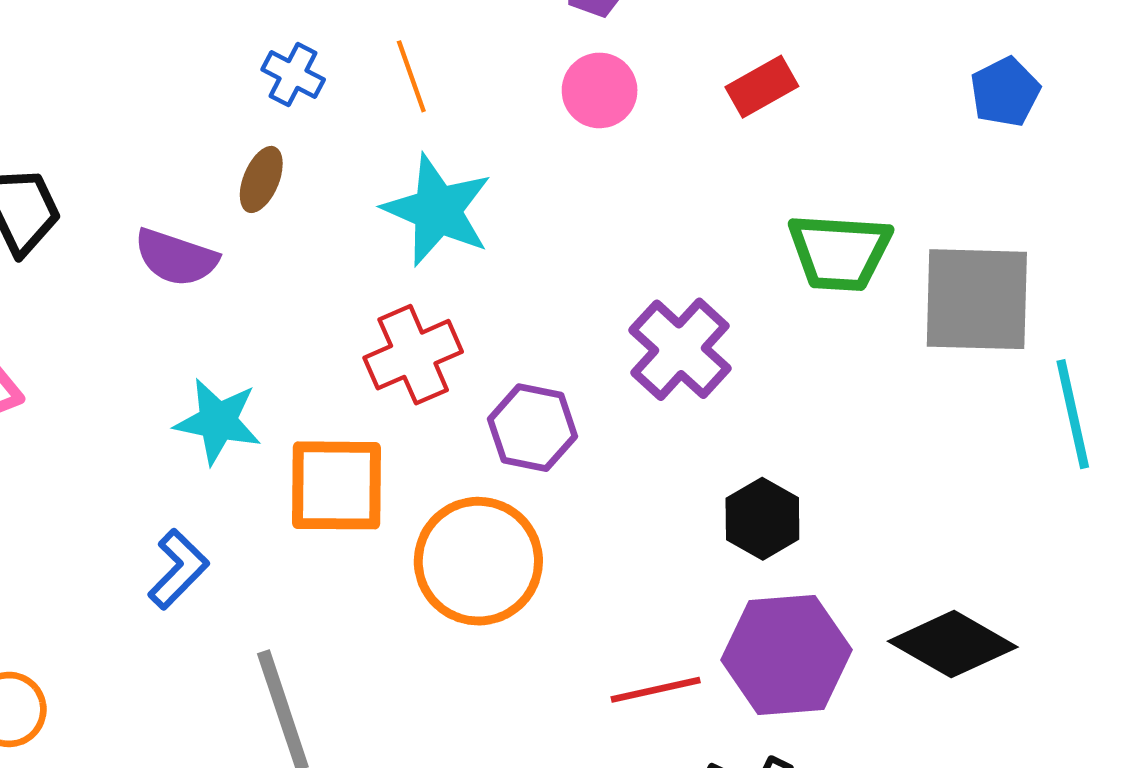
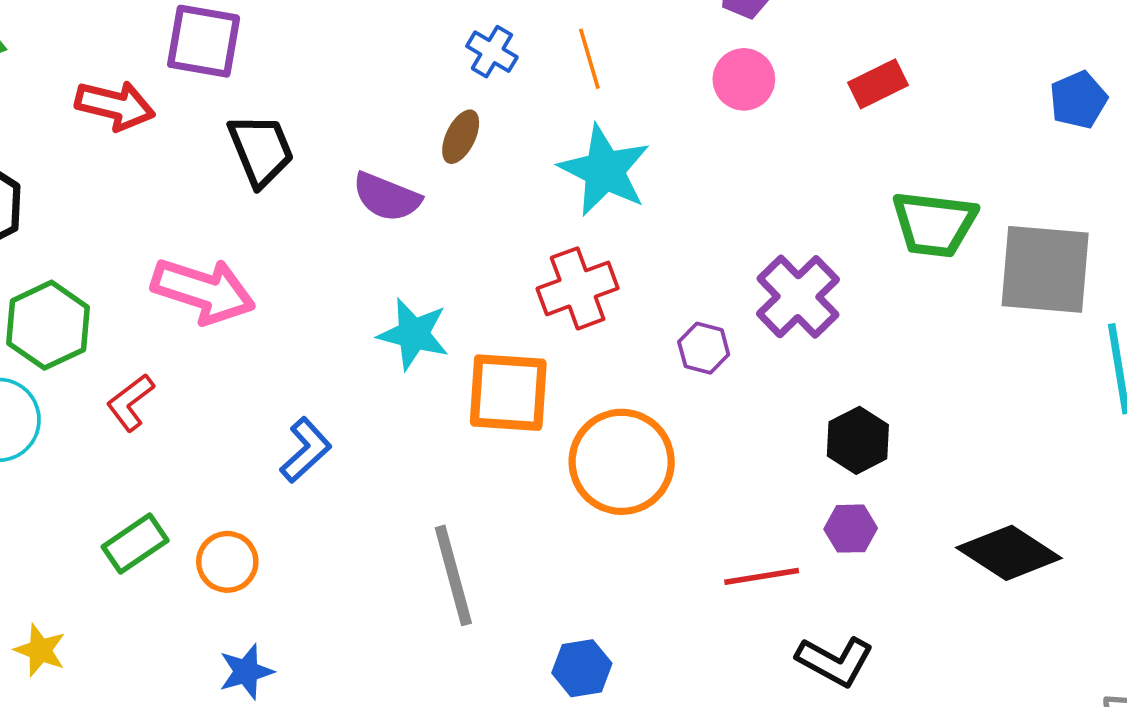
purple hexagon: (532, 428) -> (704, 348), moved, size x0.7
blue L-shape: (178, 569) -> (306, 450), moved
purple hexagon: (787, 655) -> (851, 529), moved, size x0.5

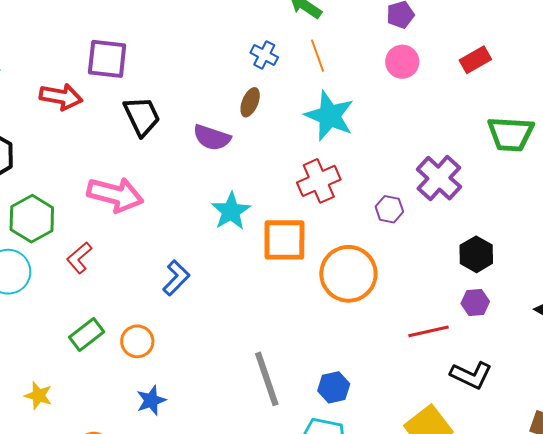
cyan star: (413, 334) -> (231, 211), turned 30
gray line: (453, 575) -> (267, 379), moved

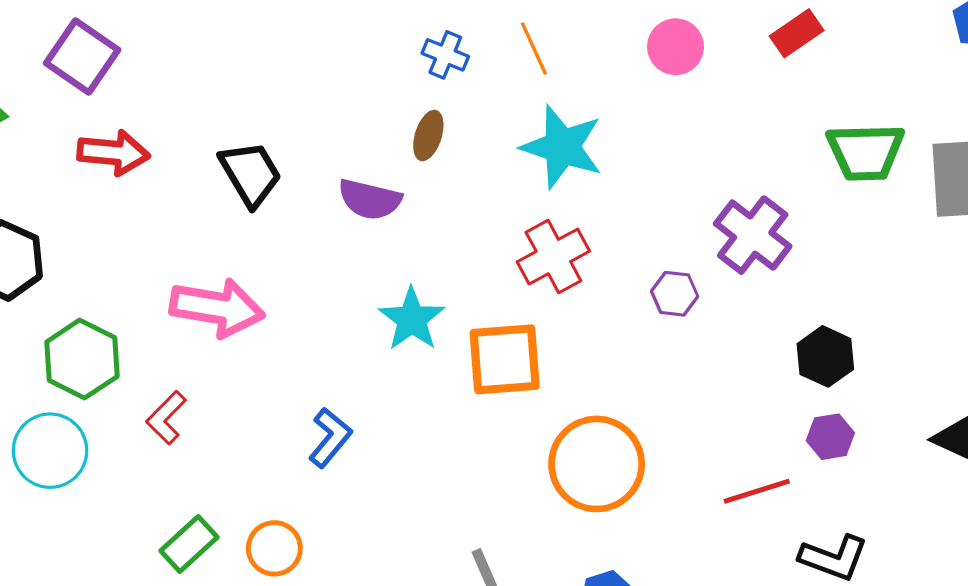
purple square: (107, 59) -> (82, 56), moved, turned 33
orange circle: (348, 274) -> (597, 464), moved

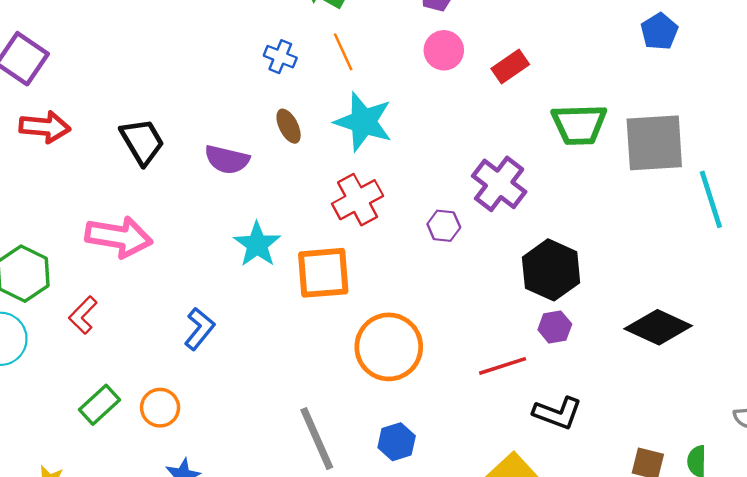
red rectangle: (797, 33) -> (510, 67), moved
brown ellipse: (428, 135) -> (289, 126), moved, turned -44
black hexagon: (825, 356) -> (551, 270), size x1.4

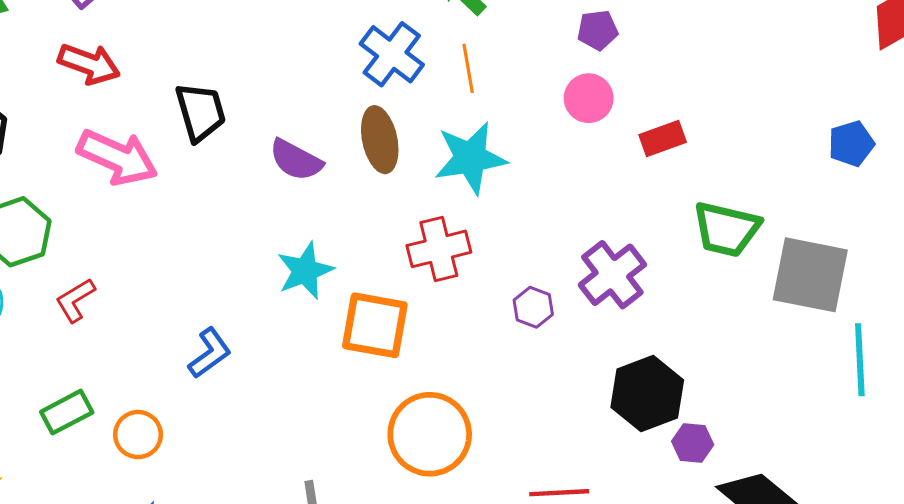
blue cross: (280, 57) -> (392, 54), size x1.6
cyan star: (364, 122) -> (470, 158), turned 30
brown ellipse: (289, 126) -> (380, 140), size x1.5
pink arrow: (119, 237) -> (117, 157), moved
purple hexagon: (555, 327) -> (693, 443), moved

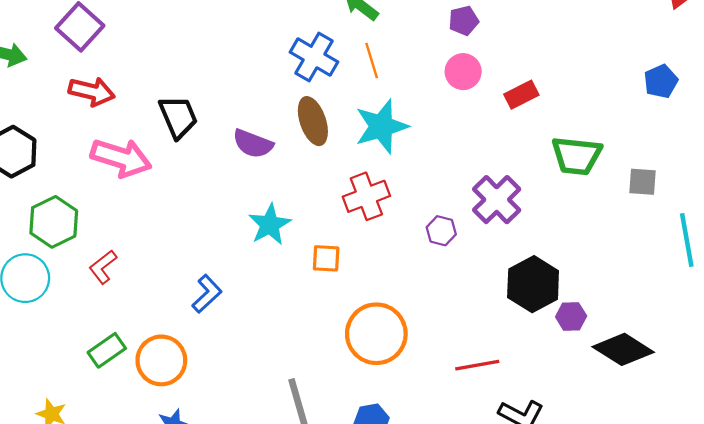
gray square: (810, 275) -> (643, 182), size x0.5
orange square: (375, 325) -> (326, 258), size x0.6
orange circle: (138, 435) -> (161, 360), size x1.4

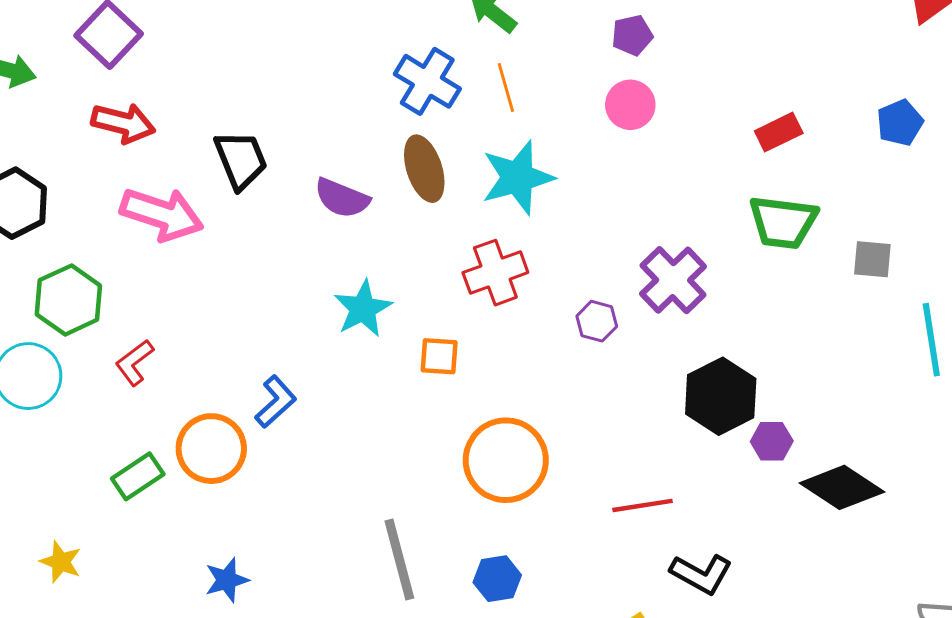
red rectangle: (521, 95) -> (779, 132), moved
orange circle: (161, 360) -> (211, 449), moved

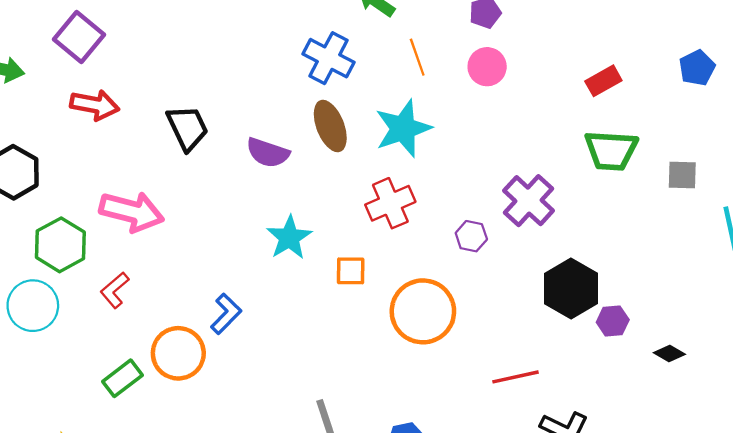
orange line: (506, 88) -> (417, 57), moved
pink arrow: (162, 214) -> (132, 212), moved
orange circle: (506, 460) -> (423, 311), moved
black diamond: (842, 487) -> (669, 354), size x0.5

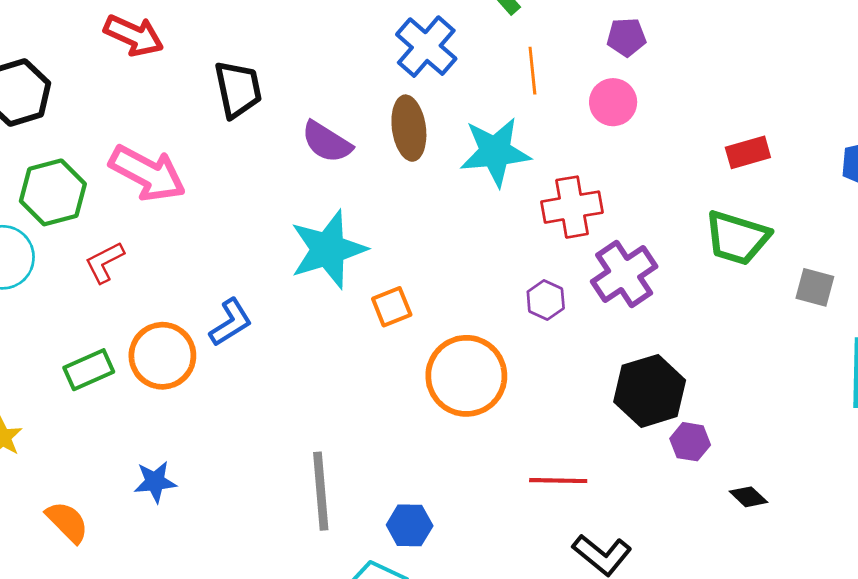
red cross: (390, 203) -> (572, 207), moved
cyan star: (289, 238) -> (328, 249), size x1.4
orange square: (351, 271) -> (392, 307), turned -36

